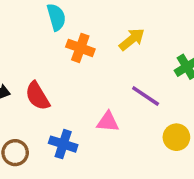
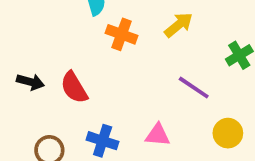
pink triangle: (108, 122) -> (158, 135), moved

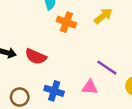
red semicircle: (74, 88) -> (36, 57), turned -35
purple line: (194, 88) -> (107, 68), moved

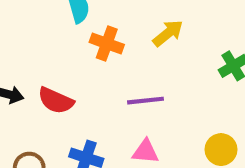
purple line: (107, 68) -> (146, 101), moved, turned -40

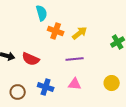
yellow arrow: (168, 33) -> (80, 33), moved

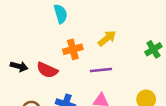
orange cross: (56, 31) -> (73, 49), moved, turned -35

